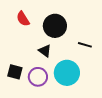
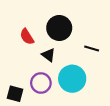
red semicircle: (23, 19) -> (27, 37), moved
black square: (15, 72) -> (15, 94), moved

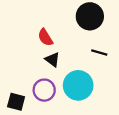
black circle: (59, 28) -> (90, 16), moved
red semicircle: (27, 37) -> (45, 37), moved

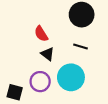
black line: (99, 53) -> (81, 46), moved

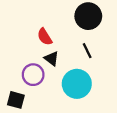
black line: (81, 46) -> (87, 51), turned 48
purple circle: (40, 82) -> (33, 75), moved

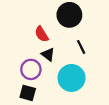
black circle: (88, 16) -> (69, 15), moved
black square: (16, 100) -> (28, 93), moved

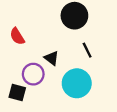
red semicircle: (42, 34) -> (17, 36), moved
black square: (28, 93) -> (17, 92), moved

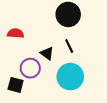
red semicircle: (17, 36) -> (16, 33), turned 126
black line: (87, 50) -> (69, 46), moved

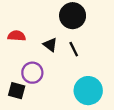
black triangle: (47, 53) -> (50, 45), moved
cyan circle: (70, 77) -> (88, 91), moved

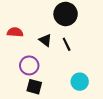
black square: (17, 91) -> (34, 87), moved
cyan circle: (88, 91) -> (80, 82), size x0.7

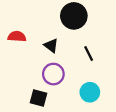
black line: (67, 44) -> (89, 54), moved
purple circle: (29, 65) -> (53, 74), moved

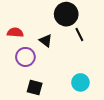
black line: (89, 54) -> (79, 35), moved
purple circle: (53, 74) -> (25, 57), moved

